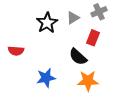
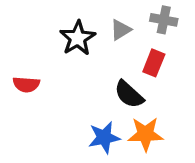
gray cross: (99, 12) -> (164, 20), turned 35
blue star: (46, 78) -> (104, 137), moved

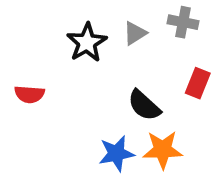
red rectangle: (154, 63) -> (198, 83), moved

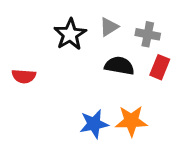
gray cross: (183, 22) -> (148, 34), moved
black semicircle: (144, 105) -> (119, 66), moved, turned 148

